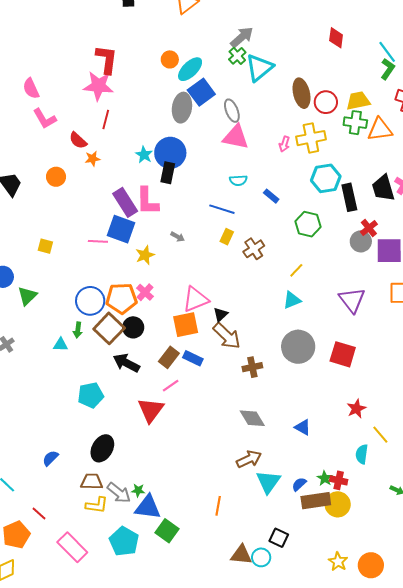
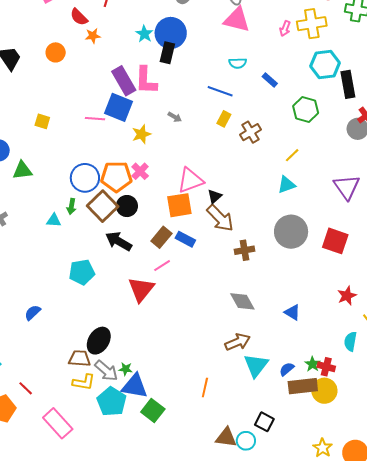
green triangle: (27, 296) -> (22, 170), turned 35
black ellipse: (102, 448) -> (99, 341), moved
blue semicircle: (50, 458) -> (33, 313), moved
cyan pentagon: (124, 541) -> (112, 402), moved

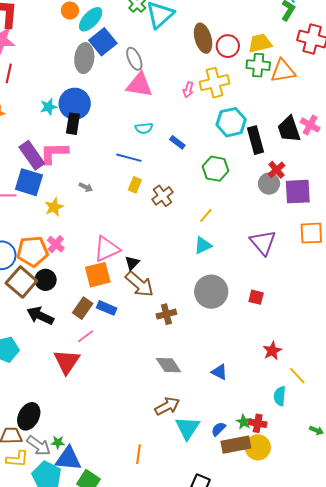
cyan star: (144, 34) -> (49, 107), turned 30
pink L-shape: (146, 80) -> (54, 153), turned 92
red square: (335, 241) -> (256, 297), size x0.6

